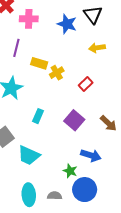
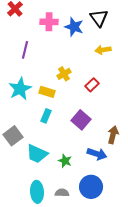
pink cross: (29, 19) -> (49, 22), moved
yellow rectangle: (39, 63) -> (47, 92), moved
brown arrow: (108, 123) -> (113, 135), moved, turned -120
green star: (70, 171) -> (65, 161), moved

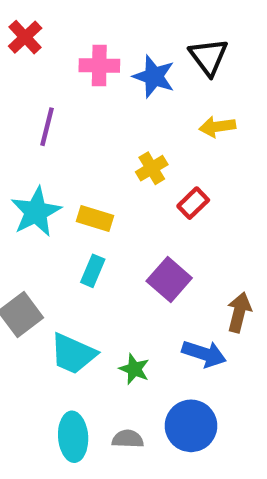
yellow cross: (64, 74) -> (152, 168), moved

